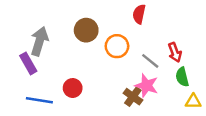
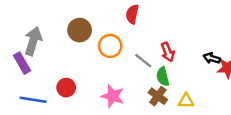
green semicircle: (182, 77) -> (163, 77), moved
pink star: (146, 86) -> (113, 96), moved
brown cross: (133, 97) -> (158, 96), moved

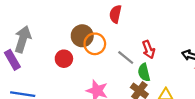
brown circle: (80, 30) -> (82, 36), moved
red circle: (66, 88) -> (64, 59), moved

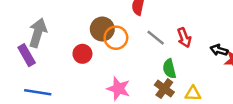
red arrow: (149, 50) -> (184, 38), moved
gray line: (126, 58) -> (156, 38), moved

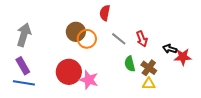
red circle: (82, 54) -> (69, 72), moved, size x1.6
purple rectangle: (27, 55) -> (23, 66), moved
brown cross: (164, 89) -> (149, 68), moved

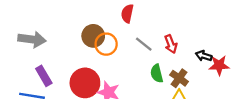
gray arrow: (24, 35) -> (32, 39), turned 80
purple rectangle: (23, 66) -> (44, 76), moved

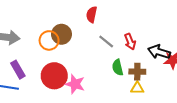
orange circle: (106, 44) -> (49, 40), moved
black arrow: (204, 56) -> (159, 52), size x1.5
brown cross: (179, 78) -> (137, 72), turned -35

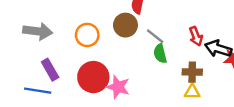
brown circle: (62, 34) -> (125, 25), moved
red arrow: (130, 42) -> (196, 36), moved
green semicircle: (118, 67) -> (160, 54), moved

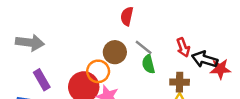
brown circle: (125, 25) -> (115, 52), moved
orange circle: (87, 35) -> (98, 71), moved

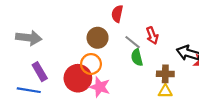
red arrow: (183, 47) -> (152, 36), moved
brown circle: (115, 52) -> (98, 38), moved

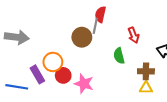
gray line: (133, 42) -> (95, 26), moved, turned 63
orange circle: (91, 64) -> (53, 62), moved
purple rectangle: (40, 72) -> (37, 74), moved
red circle: (78, 78) -> (63, 75), size x0.6

